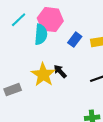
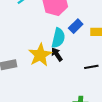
cyan semicircle: (41, 34) -> (58, 38), moved

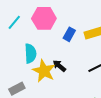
cyan semicircle: (58, 38) -> (30, 53), moved

